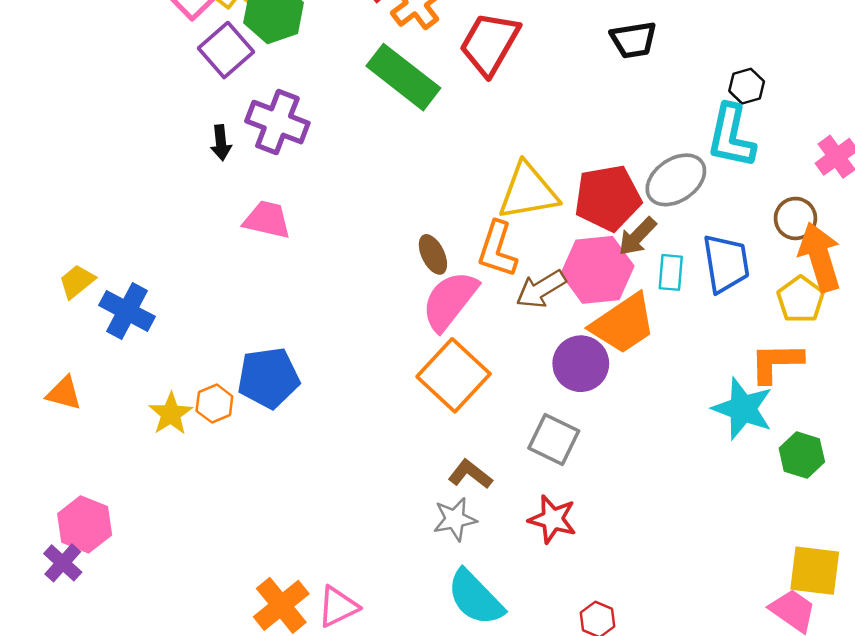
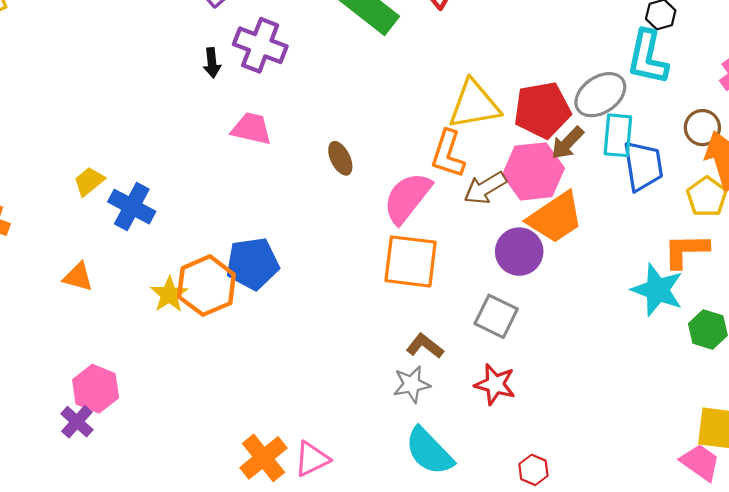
brown ellipse: (433, 254) -> (340, 158), moved
cyan rectangle: (671, 272) -> (618, 135), moved, size x1.4
orange square: (454, 375) -> (411, 261), turned -36
orange hexagon: (214, 404) -> (206, 286), size x1.8

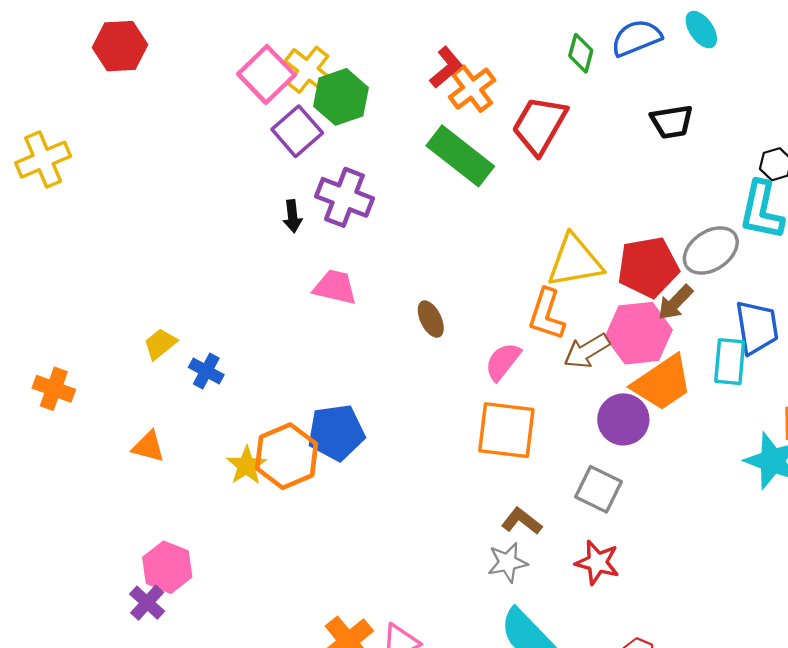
cyan rectangle: (618, 135) -> (730, 362), moved
pink semicircle: (407, 198) -> (503, 362), size x0.7
blue cross: (132, 207) -> (206, 371), size x0.7

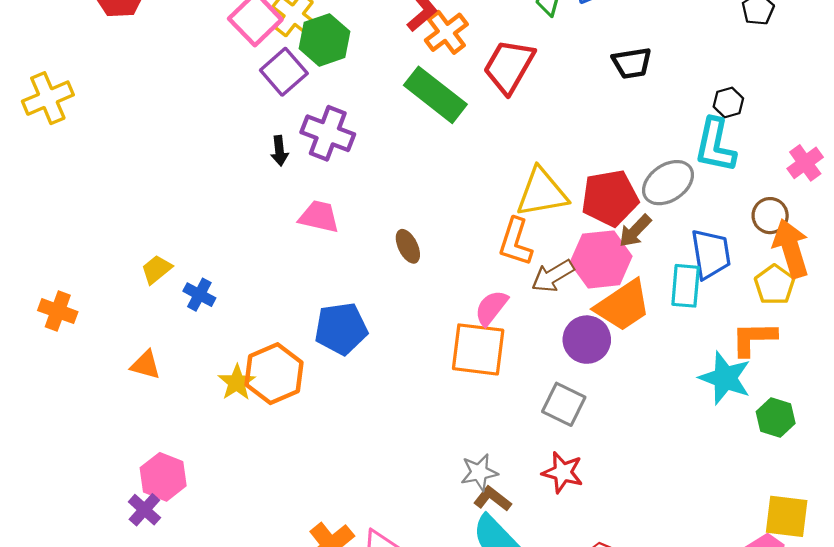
pink semicircle: (503, 362) -> (491, 308), moved
blue pentagon: (336, 432) -> (341, 329), moved
brown L-shape: (522, 521) -> (492, 499), moved

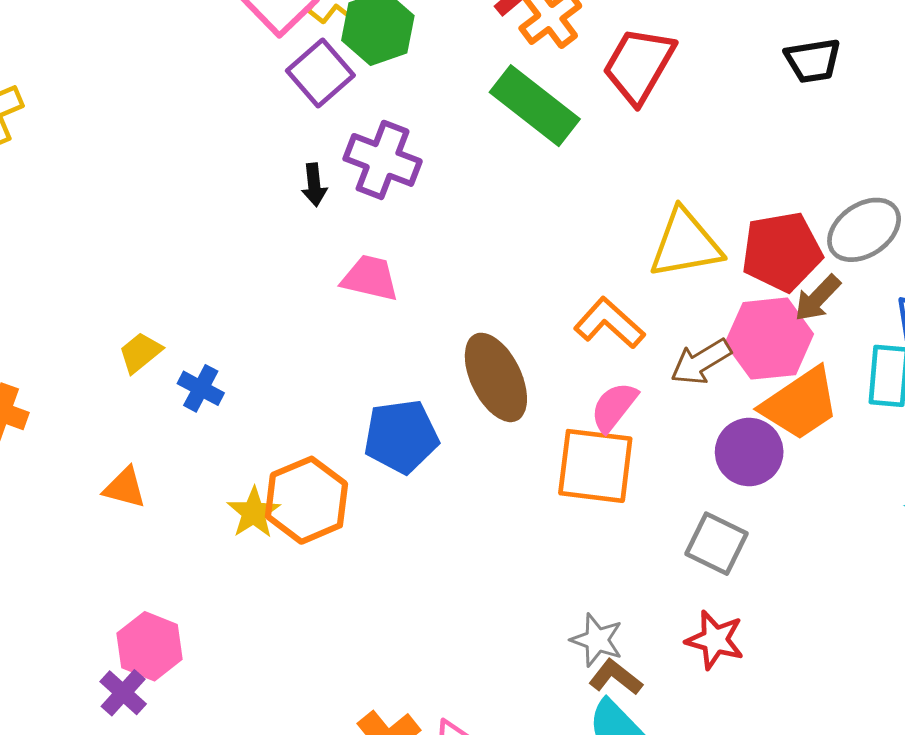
orange L-shape: (515, 242) -> (609, 323), moved, turned 114
brown ellipse: (408, 246) -> (496, 377), moved, size x1.8
gray star: (479, 472) -> (597, 640), turned 30

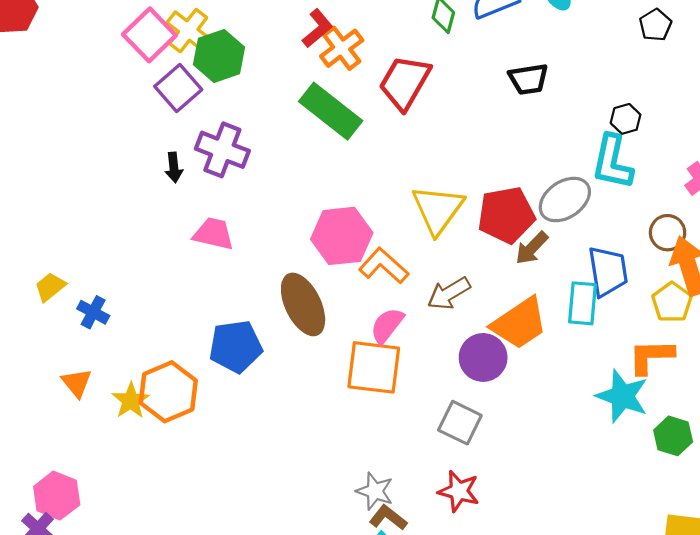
yellow triangle: (685, 244) -> (438, 209), turned -44
pink hexagon: (769, 339) -> (342, 236), moved
orange triangle: (125, 488) -> (77, 383), moved, turned 36

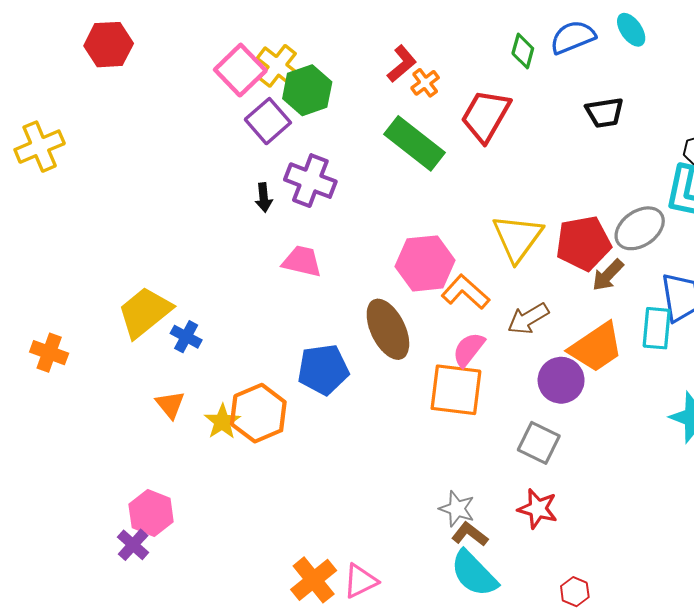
orange cross: (342, 48) -> (425, 83), size x0.7
yellow trapezoid: (50, 287) -> (145, 312), size x1.8

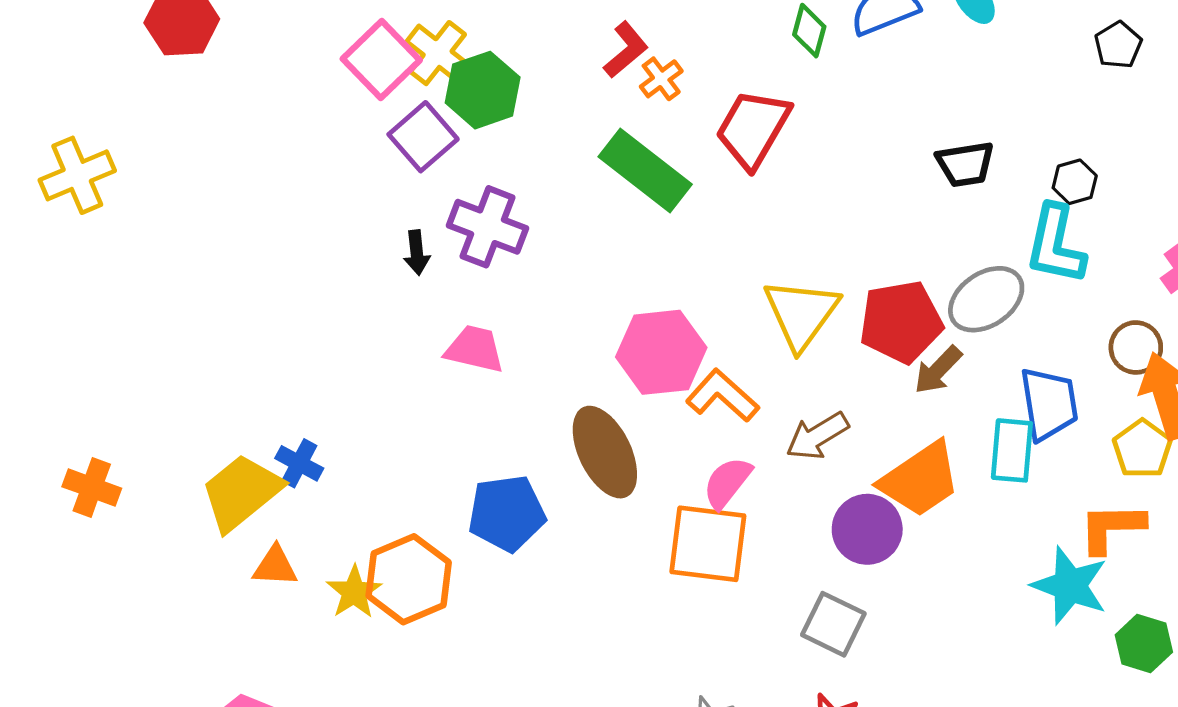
black trapezoid: (605, 113) -> (965, 164), moved
yellow trapezoid: (145, 312) -> (241, 492), moved
orange triangle: (170, 405) -> (275, 566), turned -48

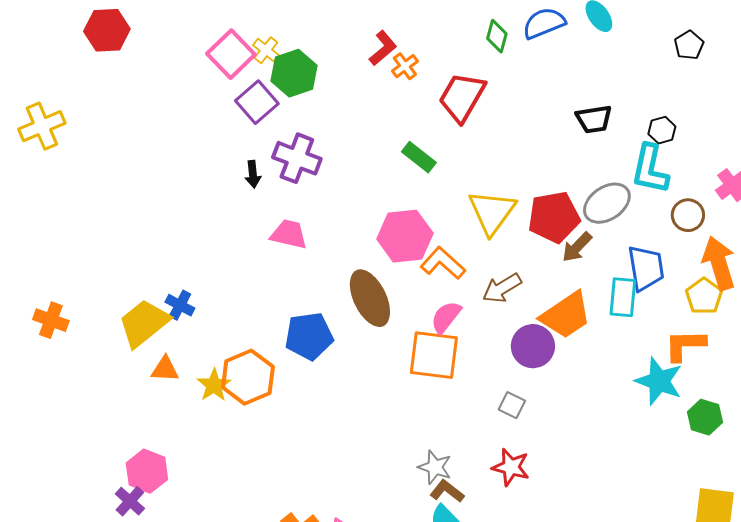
yellow cross: (438, 53) -> (266, 50), size x0.7
green rectangle: (645, 171) -> (419, 157), moved, size x0.6
brown circle: (1136, 347) -> (688, 215), moved
gray square: (833, 624) -> (512, 405), size x0.7

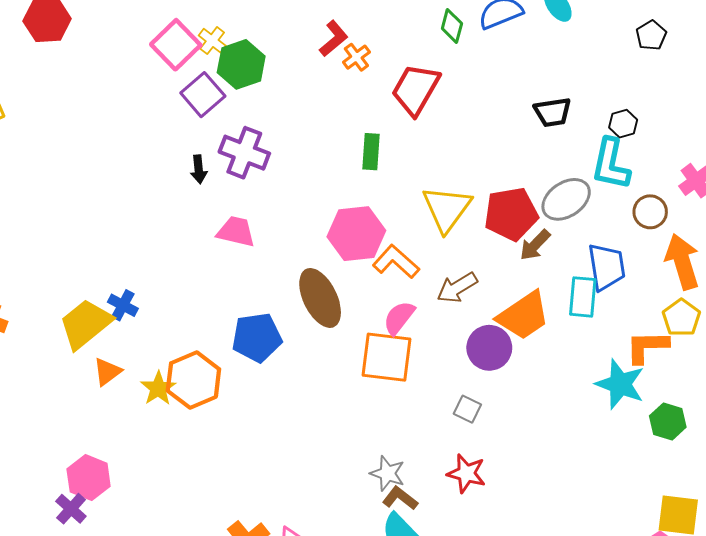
green rectangle: (419, 157) -> (371, 152), turned 56
yellow pentagon: (704, 296) -> (681, 318), moved
orange triangle: (165, 369) -> (107, 372), turned -40

